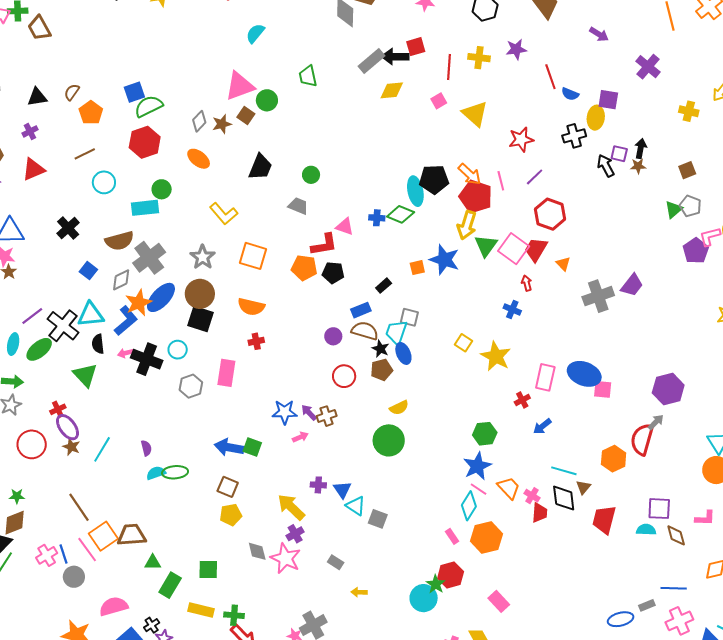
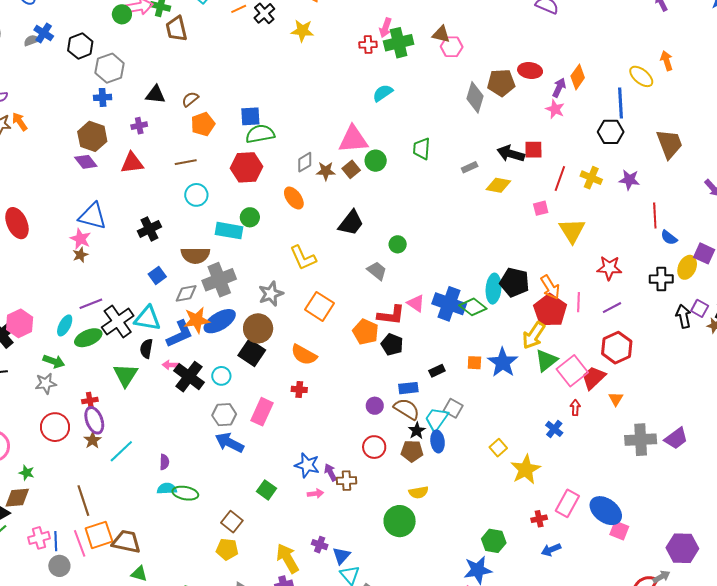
gray rectangle: (371, 61) -> (470, 167), moved, size x0.6
blue cross: (377, 218) -> (449, 304), size x2.0
blue arrow: (229, 447) -> (229, 443), moved

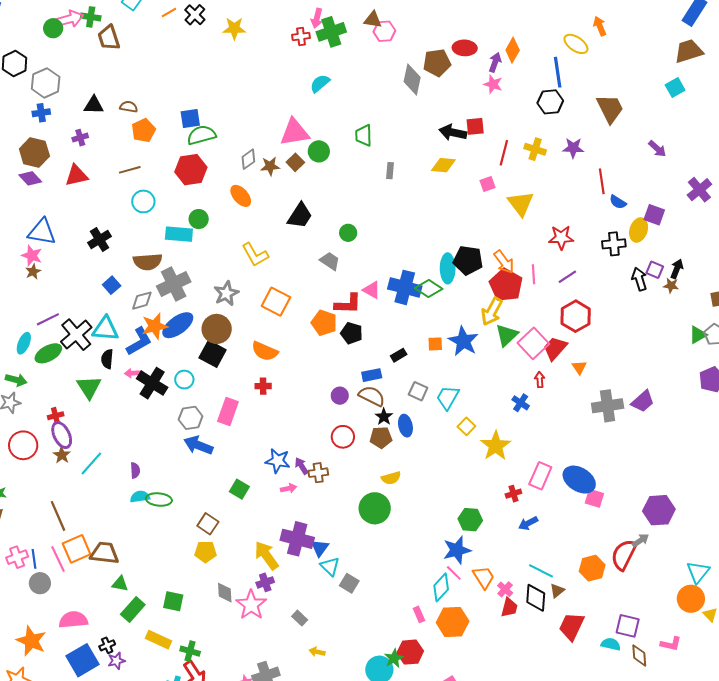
brown semicircle: (190, 99) -> (129, 107), turned 54
gray rectangle: (470, 167) -> (390, 171), moved, turned -56
cyan trapezoid: (437, 419) -> (448, 398), moved
purple cross: (320, 545) -> (297, 539), size x2.0

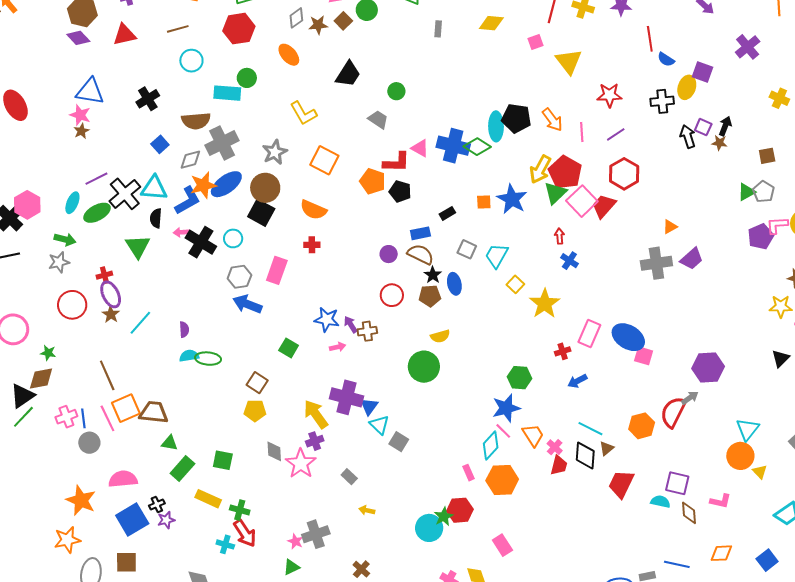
red pentagon: (506, 285) -> (565, 172), moved
orange triangle: (579, 367) -> (670, 227), moved, turned 35
red arrow: (540, 380) -> (559, 236), moved

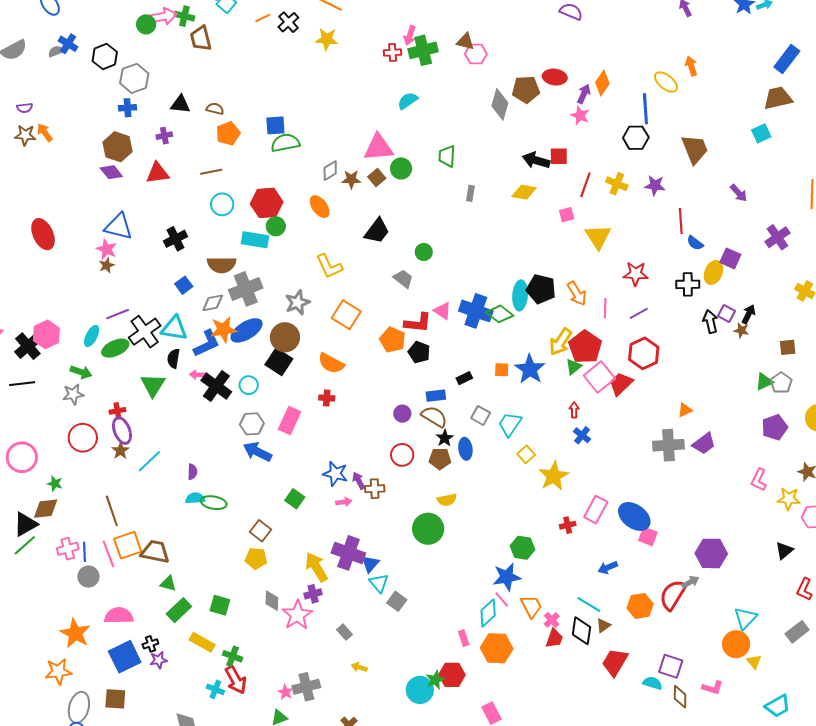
red hexagon: (239, 29) -> (267, 203), moved
green triangle: (555, 193) -> (574, 367), size x0.7
pink L-shape: (777, 225) -> (759, 480), moved, turned -65
blue arrow: (577, 381) -> (608, 568), moved

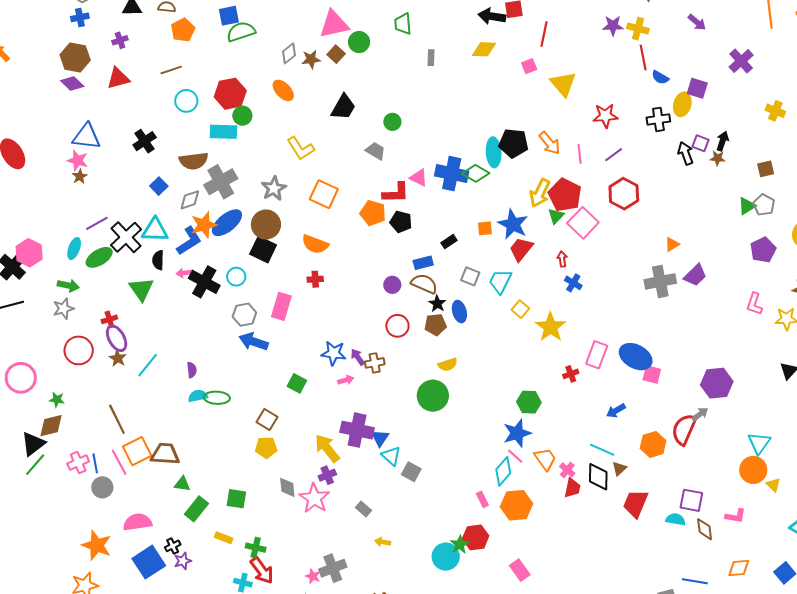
yellow cross: (617, 184) -> (638, 29), moved
red trapezoid: (621, 384) -> (521, 249), moved
yellow rectangle: (202, 642) -> (224, 538), size x0.7

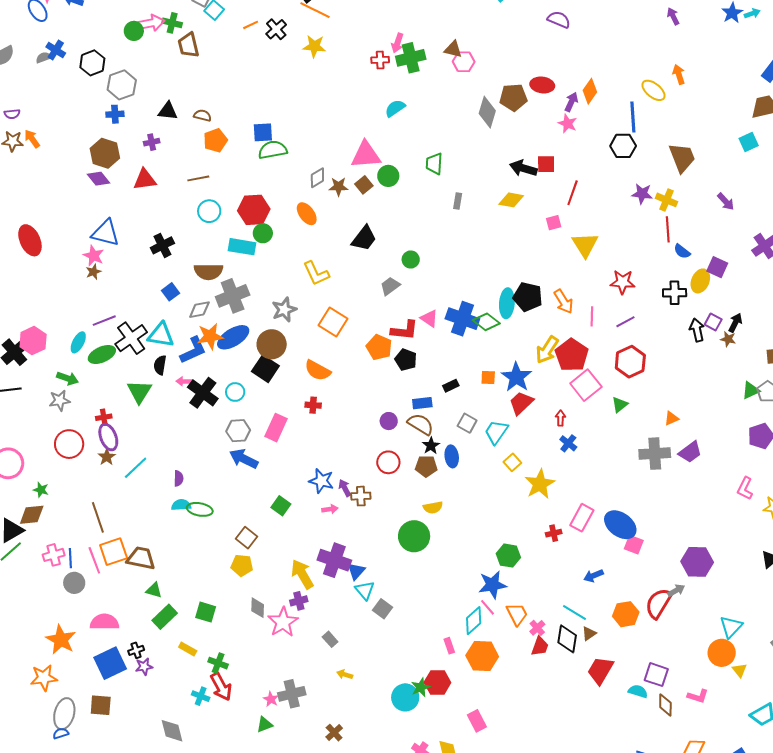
gray trapezoid: (376, 151) -> (390, 286), turned -75
green triangle: (556, 216) -> (620, 405), moved

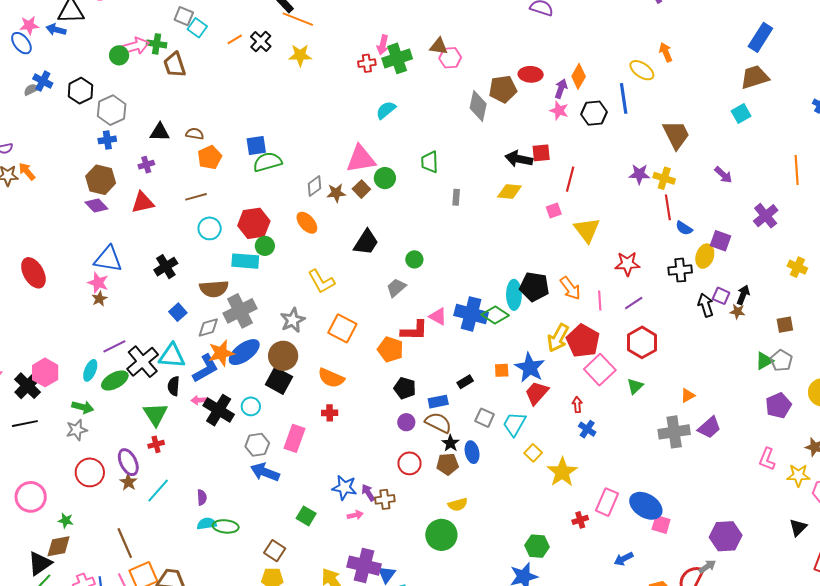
black hexagon: (623, 146) -> (594, 113), moved
black pentagon: (406, 360) -> (405, 388), moved
red cross: (104, 417) -> (156, 444), moved

